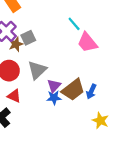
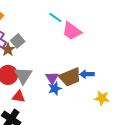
gray triangle: (37, 70) -> (23, 75), moved
brown trapezoid: (73, 90) -> (70, 77), turned 30
blue arrow: (91, 92) -> (87, 74), turned 80

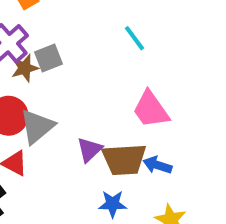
pink trapezoid: (72, 31) -> (151, 110), moved
blue star: (55, 89) -> (113, 204), moved

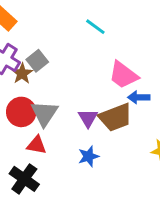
blue arrow: (157, 165) -> (139, 97), moved
blue star: (113, 204) -> (89, 156), moved

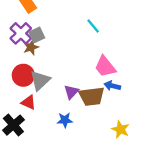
gray square: (37, 61) -> (37, 35), moved

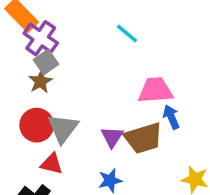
purple cross: (21, 33) -> (41, 38), moved
pink trapezoid: (105, 67) -> (155, 90), turned 135
blue arrow: (112, 86) -> (171, 117), turned 63

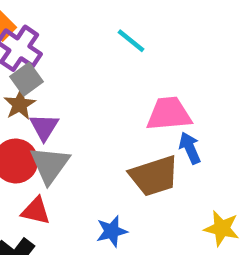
purple triangle: (112, 137) -> (44, 127), moved

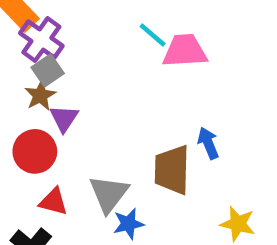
pink trapezoid: (169, 114) -> (185, 51), moved
gray triangle: (50, 165) -> (109, 194), moved
brown trapezoid: (154, 176) -> (172, 170), turned 108

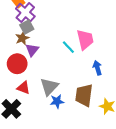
cyan line: (153, 35) -> (68, 47), moved
pink trapezoid: (185, 51) -> (85, 40), moved, turned 75
brown trapezoid: (172, 170) -> (84, 95), moved

